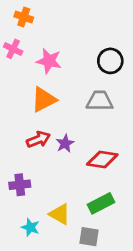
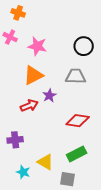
purple star: (65, 143) -> (49, 96), moved

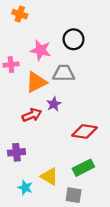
pink cross: (10, 37) -> (11, 65), moved, turned -32
black circle: (84, 46) -> (74, 39), moved
gray trapezoid: (76, 76) -> (64, 73), moved

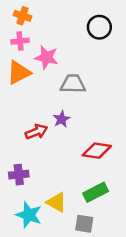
black circle: (74, 39) -> (99, 27), moved
pink cross: (11, 65) -> (20, 41), moved
orange triangle: (36, 82) -> (19, 73), moved
cyan star: (25, 187) -> (29, 215), size x1.5

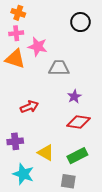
orange triangle: (19, 73) -> (15, 59), turned 45
purple star: (62, 119) -> (74, 97), moved
yellow triangle: (57, 202) -> (46, 153), moved

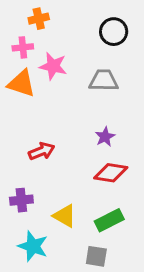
orange cross: (18, 13) -> (39, 19), moved, turned -32
gray trapezoid: (59, 68) -> (104, 81), moved

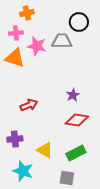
gray trapezoid: (104, 81) -> (62, 41), moved

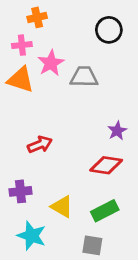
gray trapezoid: (62, 41) -> (84, 77), moved
pink star: (37, 46) -> (51, 63), turned 30
purple star: (73, 95) -> (117, 131), moved

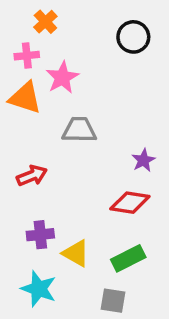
orange cross: (37, 17) -> (45, 22), turned -30
gray trapezoid: (84, 77) -> (79, 130), moved
red arrow: (40, 144) -> (32, 176), moved
purple cross: (21, 191) -> (40, 235), moved

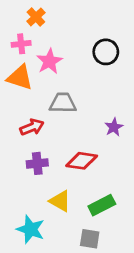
black circle: (133, 37) -> (106, 52), moved
red arrow: (32, 176) -> (32, 127), moved
red diamond: (130, 203) -> (82, 161), moved
purple cross: (40, 235) -> (37, 163), moved

